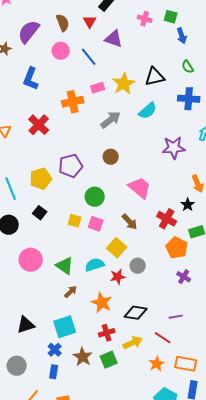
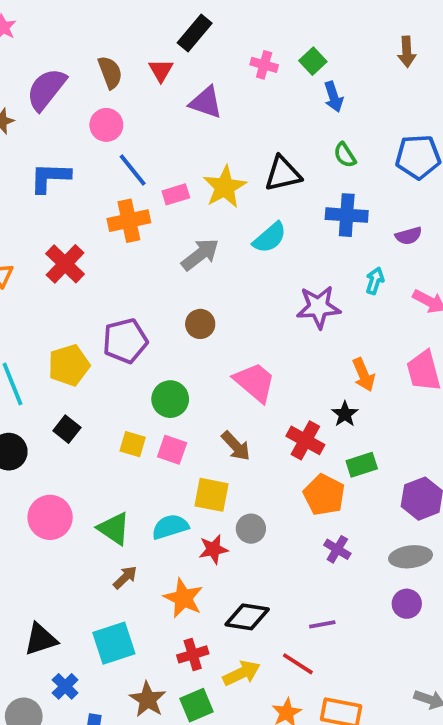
green square: (171, 17) -> (313, 61), turned 32
blue line: (89, 57) -> (133, 170), moved
blue L-shape: (31, 79) -> (50, 178), turned 70
yellow square: (117, 248) -> (211, 495), turned -30
blue cross: (55, 350) -> (65, 686), moved

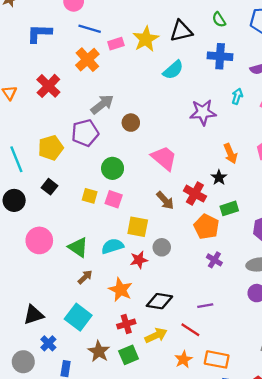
blue line: (133, 170) -> (90, 29), turned -35
orange cross: (129, 221) -> (87, 60), turned -30
gray arrow: (200, 254) -> (102, 104), moved
brown arrow: (236, 446) -> (165, 200), moved
cyan square: (114, 643) -> (78, 317), turned -35

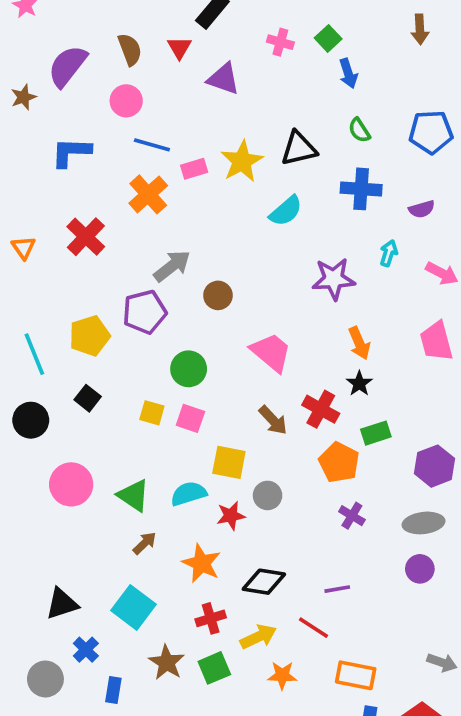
orange arrow: (230, 153) -> (359, 343), moved
orange star: (183, 359) -> (282, 675), moved, turned 30

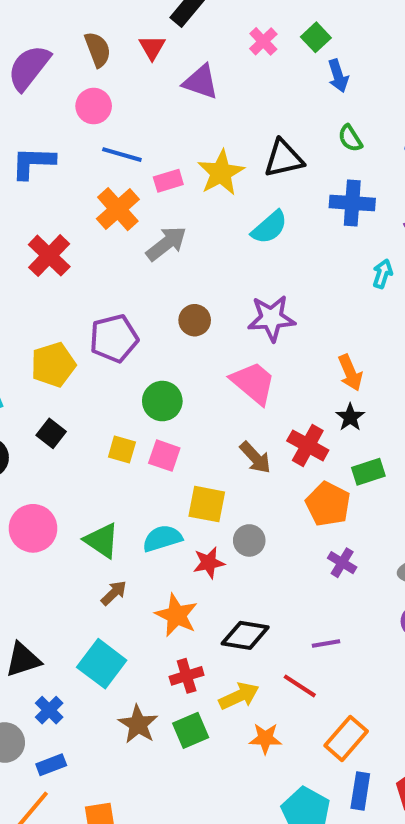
pink cross: (280, 42) -> (263, 41), turned 30
gray arrow: (172, 266) -> (166, 243), moved
purple star: (334, 279) -> (271, 318), moved
orange rectangle: (356, 675) -> (346, 738), turned -60
blue rectangle: (113, 690) -> (51, 765), moved, turned 60

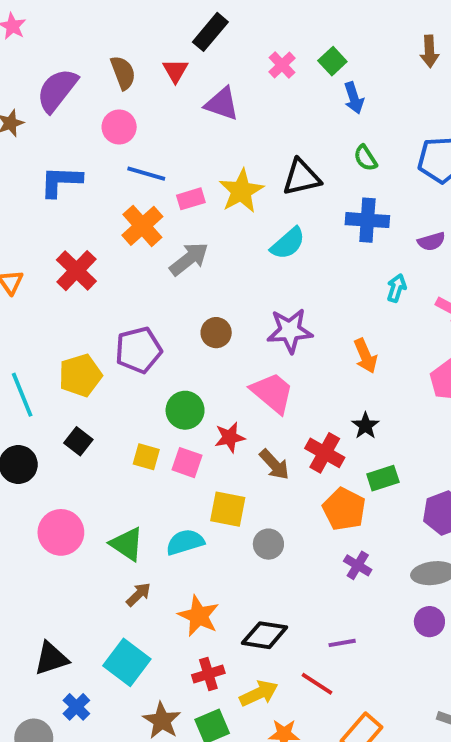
orange arrow: (350, 373) -> (365, 356), moved
red star: (209, 563) -> (230, 437), moved

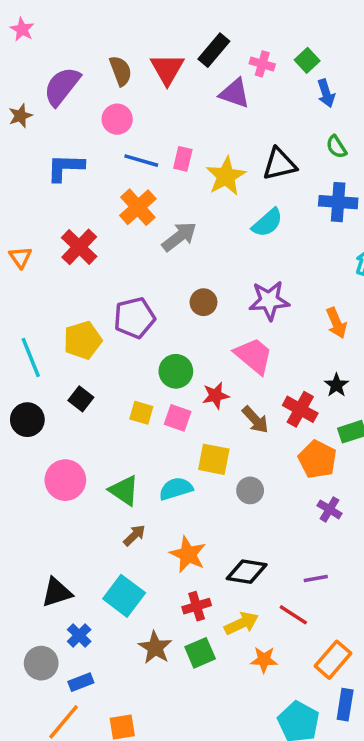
black rectangle: (210, 32) -> (214, 50), moved
pink cross: (282, 65) -> (262, 64), turned -30
red triangle: (175, 71) -> (167, 69), size x1.5
purple triangle: (222, 104) -> (235, 93), moved
pink rectangle: (191, 199) -> (183, 159), moved, turned -60

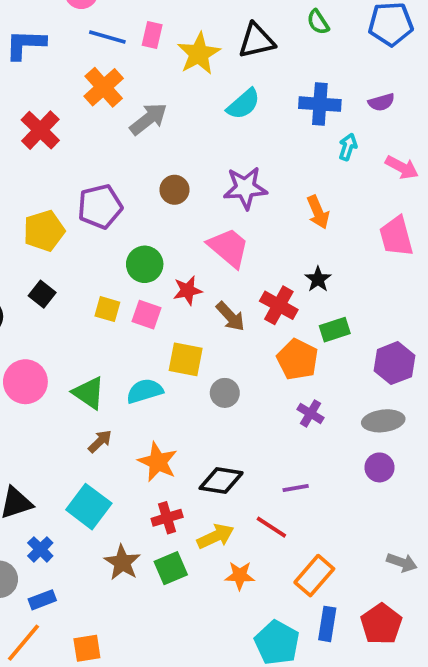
blue cross: (338, 202) -> (320, 104), moved

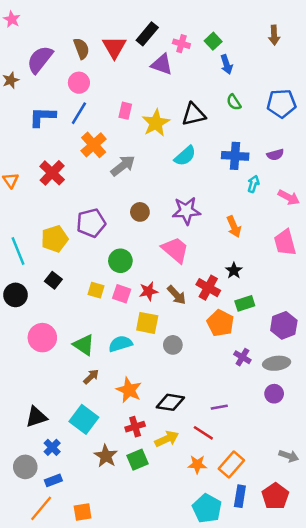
blue line: (107, 37) -> (79, 113), moved, turned -75
red star: (188, 290) -> (148, 291), moved
purple cross: (311, 413) -> (242, 357), moved
orange star: (240, 576) -> (197, 464), moved

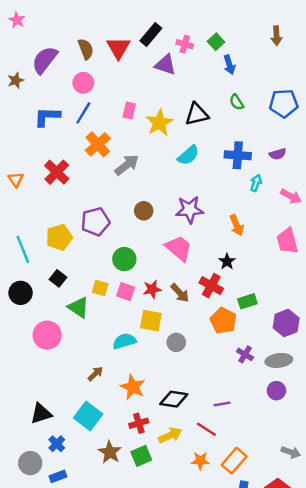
black star: (234, 271) -> (227, 261), moved
green triangle: (84, 345) -> (78, 307), moved

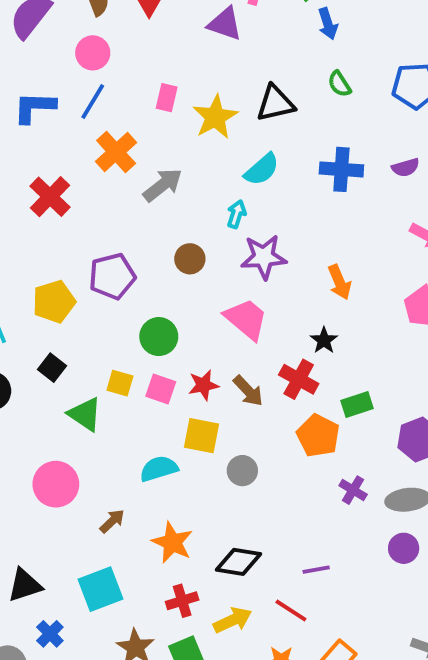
cyan arrow: (256, 183) -> (236, 214), moved
pink circle: (47, 335) -> (56, 484), moved
cyan square: (88, 416) -> (101, 589), turned 32

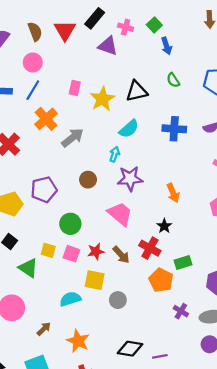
black diamond: (238, 562) -> (130, 349), moved

